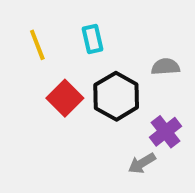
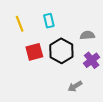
red square: (65, 98) -> (34, 52), turned 30
purple cross: (166, 132) -> (92, 60), moved

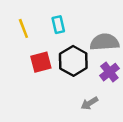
gray semicircle: (87, 35) -> (104, 42), size x1.6

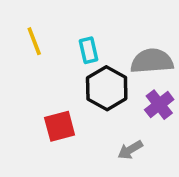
cyan rectangle: (58, 25) -> (89, 50), moved
red square: (41, 62) -> (60, 126), moved

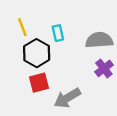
black hexagon: (107, 88) -> (37, 53), moved
gray arrow: (130, 150) -> (67, 98), moved, size x1.6

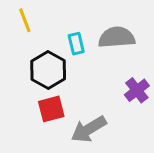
yellow line: (22, 27) -> (25, 20), moved
gray semicircle: (99, 40) -> (117, 37), moved

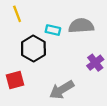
cyan rectangle: (76, 44) -> (53, 30), turned -64
red square: (51, 109) -> (15, 80), moved

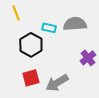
red square: (15, 80) -> (31, 78), moved

